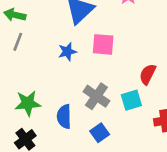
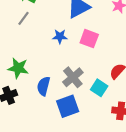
cyan square: (131, 100) -> (99, 88), turned 35
blue square: (100, 133) -> (68, 106), size x1.5

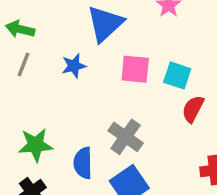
blue star: (60, 37) -> (74, 66), moved
cyan square: (99, 88) -> (177, 75), moved

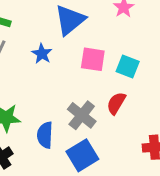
blue star: (74, 66) -> (42, 54), turned -30
red semicircle: (193, 109) -> (116, 103), moved

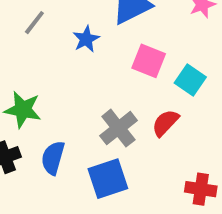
blue semicircle: (45, 135) -> (53, 158), moved

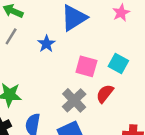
pink square: (149, 61) -> (86, 66), moved

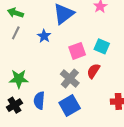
pink square: (86, 66) -> (77, 51), turned -30

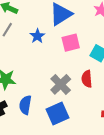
pink square: (77, 51) -> (71, 43), moved
red semicircle: (93, 71) -> (87, 79), turned -42

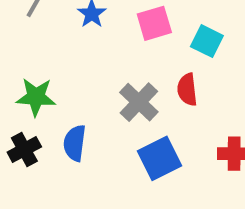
blue square: (58, 114) -> (160, 158), moved

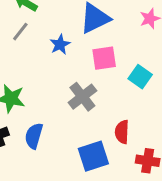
red semicircle: (187, 90) -> (122, 132), moved
gray cross: (139, 102) -> (82, 97), moved

